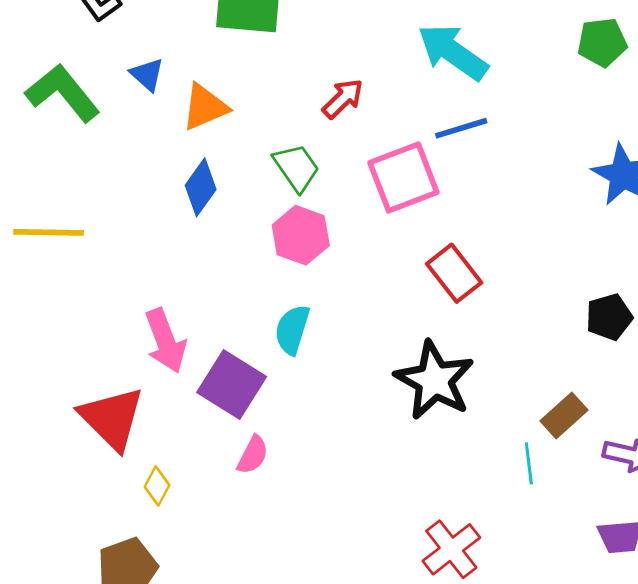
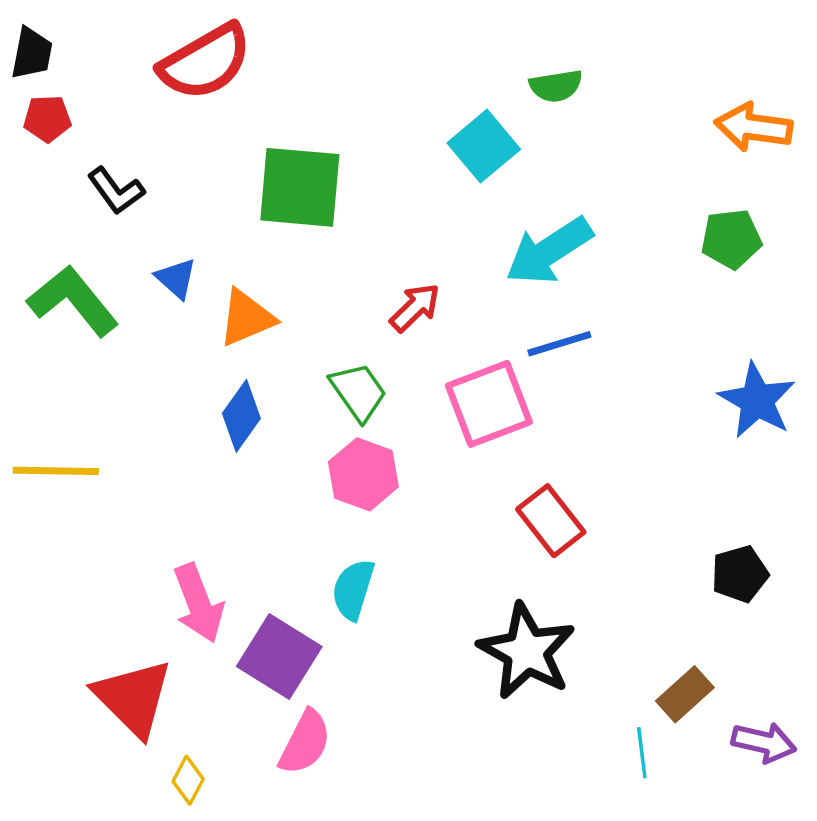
cyan arrow: (453, 52) -> (549, 251), turned -68
pink semicircle: (253, 455) -> (305, 742), size x1.4

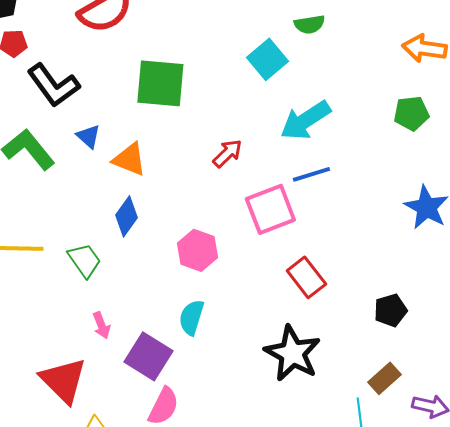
black L-shape: (116, 191) -> (53, 85), size x1.6
orange triangle: (247, 318) -> (129, 159), turned 45
green trapezoid: (358, 392) -> (84, 260), moved
black pentagon: (740, 574) -> (390, 310), moved
pink arrow: (198, 603) -> (101, 325), size x0.6

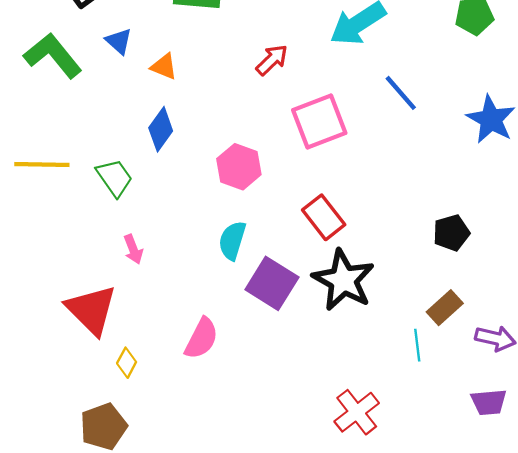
orange triangle: (129, 159) -> (164, 67), size x0.7
blue line: (311, 174) -> (401, 93), moved, turned 66
red rectangle: (306, 277) -> (324, 217), moved
purple square: (148, 356) -> (272, 283), moved

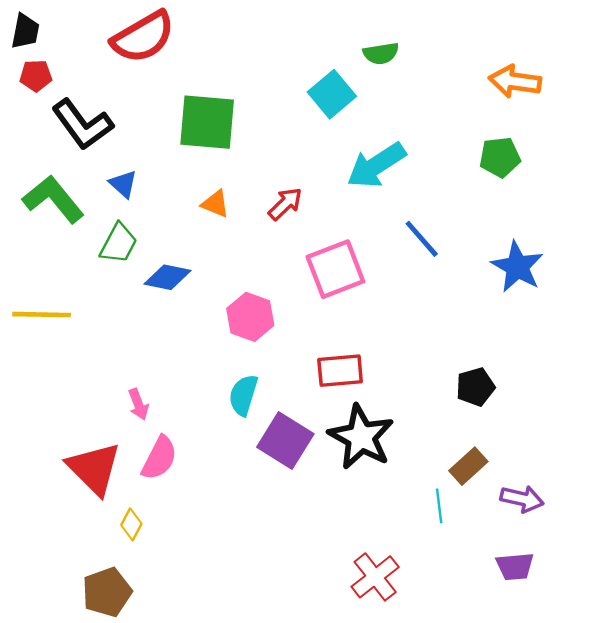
orange triangle: (164, 67) -> (215, 204), moved
blue diamond: (161, 129) -> (168, 277), turned 66
green trapezoid: (114, 178) -> (119, 243), moved, turned 63
red rectangle: (324, 217) -> (340, 371), turned -57
pink semicircle: (201, 338) -> (159, 458), moved

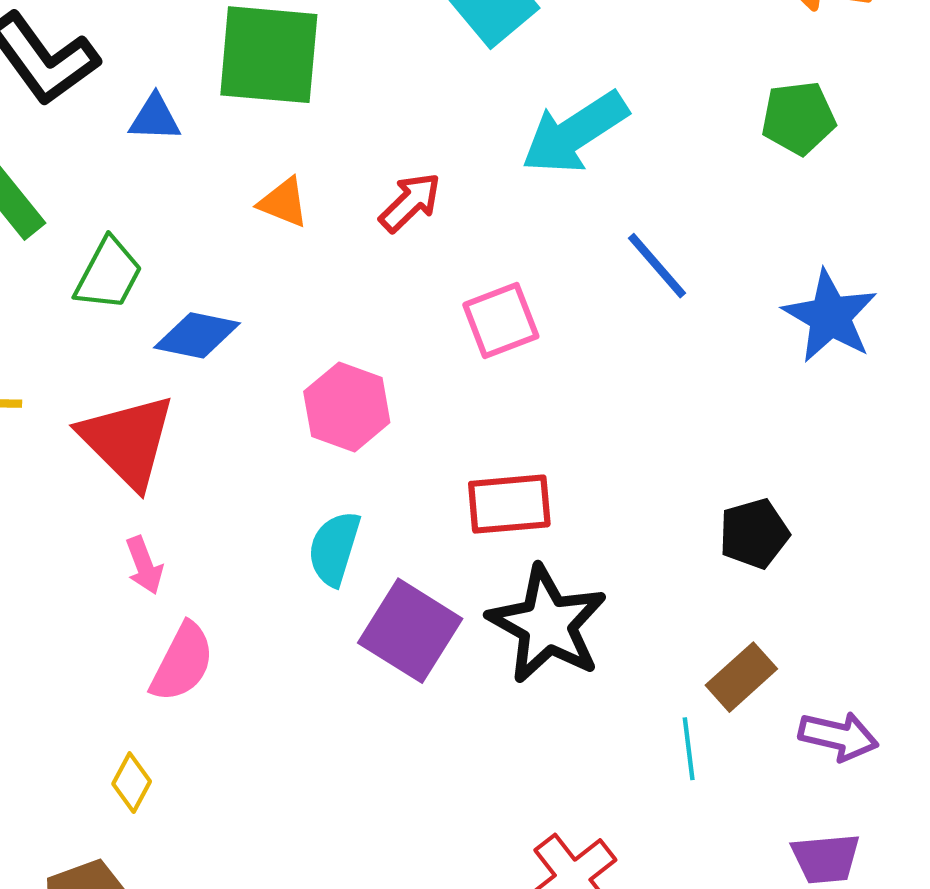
blue triangle: (123, 184) -> (155, 118), moved, turned -40
pink square: (335, 269) -> (501, 321), size x0.7
red triangle: (94, 468) -> (127, 441), moved

